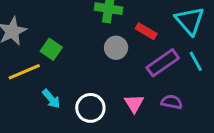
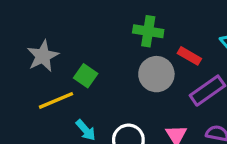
gray circle: (116, 48) -> (156, 74), size x1.4

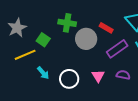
green cross: (148, 31) -> (67, 23), moved

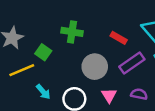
gray circle: (86, 39) -> (95, 67), moved

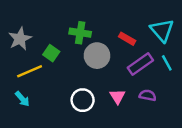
gray circle: (95, 67) -> (97, 56), moved
cyan arrow: (43, 92) -> (22, 99), moved

